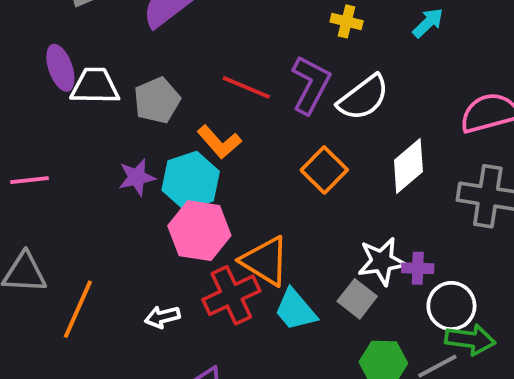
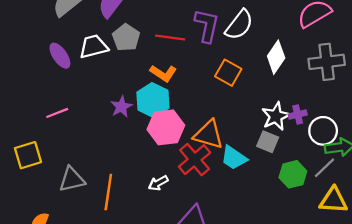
white trapezoid: (95, 86) -> (94, 47), moved
gray pentagon: (157, 100) -> (126, 38), moved
pink line: (29, 180) -> (57, 113), moved

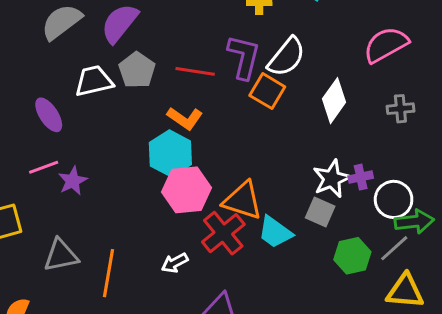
purple ellipse: (60, 56) -> (49, 115), moved
gray cross: (327, 62) -> (400, 109), size x0.6
orange square: (228, 73) -> (267, 91), moved
purple star: (121, 107) -> (73, 181), moved

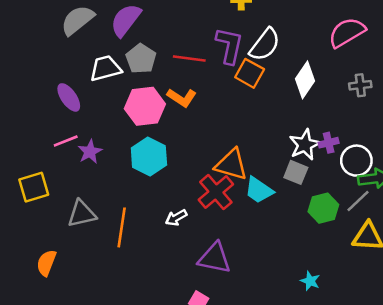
cyan hexagon: (170, 153) -> (149, 157), moved
pink hexagon: (187, 190) -> (145, 106), moved

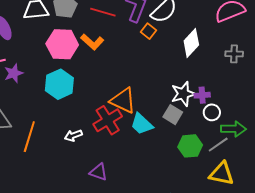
orange square: (250, 73) -> (149, 31), size x0.7
white circle: (356, 161) -> (212, 112), moved, size x0.7
purple triangle: (215, 258) -> (99, 172), size x0.7

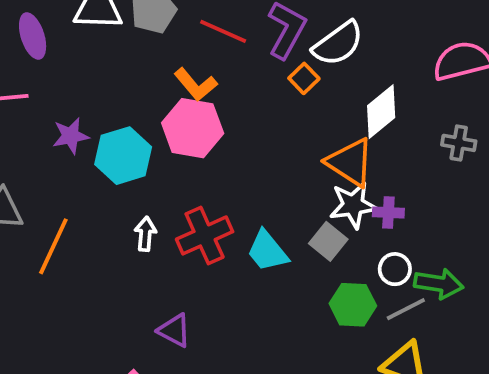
pink hexagon: (62, 44) -> (193, 128), moved
purple star: (14, 73) -> (71, 136), moved
orange triangle: (123, 101) -> (350, 162), moved
white circle: (212, 112) -> (395, 269), moved
white arrow: (73, 136) -> (145, 234), moved, turned 108

